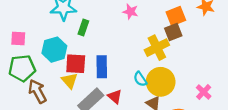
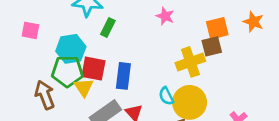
green pentagon: (22, 68) -> (67, 71), moved

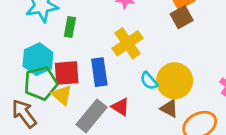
yellow cross: (190, 62) -> (127, 43), moved

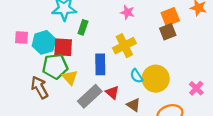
cyan hexagon: (38, 59) -> (44, 42), moved
red square: (67, 73) -> (63, 47), moved
brown triangle: (169, 108) -> (134, 105), moved

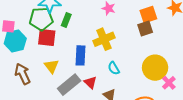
cyan hexagon: (44, 42) -> (15, 41), moved
green pentagon: (55, 66) -> (41, 19), moved
yellow circle: (156, 79) -> (155, 68), moved

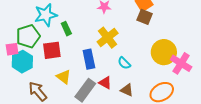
green pentagon: (41, 19) -> (28, 36), moved
green rectangle: (66, 20) -> (66, 29), turned -32
brown square: (145, 29) -> (145, 17), turned -35
pink cross: (169, 83) -> (181, 63), size x1.5

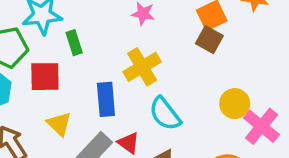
yellow circle: (164, 52) -> (235, 104), size x0.7
cyan semicircle: (124, 63) -> (165, 114), size x1.5

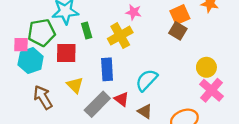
yellow cross: (142, 67) -> (120, 36), moved
yellow circle: (235, 104) -> (206, 67), moved
cyan semicircle: (165, 114) -> (147, 80), turned 80

